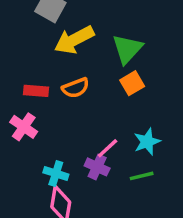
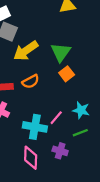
cyan star: (147, 142) -> (81, 110), turned -30
purple cross: (97, 167) -> (60, 151), moved
cyan cross: (56, 173) -> (35, 127), moved, size x1.5

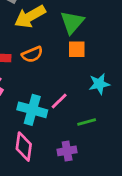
orange square: (67, 74) -> (77, 49), turned 32
cyan star: (81, 110) -> (99, 84), moved, turned -30
purple cross: (60, 151) -> (67, 151), moved, turned -32

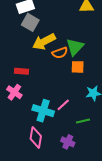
orange semicircle: (32, 54) -> (60, 53), moved
purple cross: (67, 151) -> (68, 142), turned 32

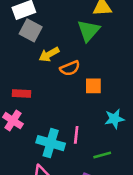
yellow arrow: (44, 42) -> (49, 54), size x0.7
green triangle: (75, 47) -> (88, 31), moved
pink line: (63, 105) -> (76, 135), turned -40

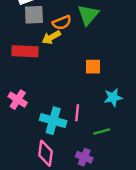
gray square: (31, 30) -> (34, 15), turned -30
orange semicircle: (70, 68) -> (62, 23), moved
red rectangle: (21, 93) -> (25, 51), moved, size x1.5

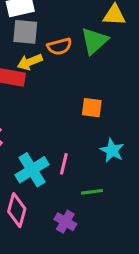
yellow arrow: (51, 37) -> (30, 62), moved
cyan star: (113, 97) -> (112, 150), turned 30
cyan cross: (53, 121) -> (32, 170), turned 35

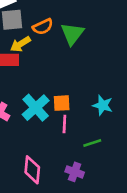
green triangle: (94, 41) -> (72, 34), moved
orange square: (92, 108) -> (62, 103), moved
cyan cross: (32, 170) -> (36, 108), moved

